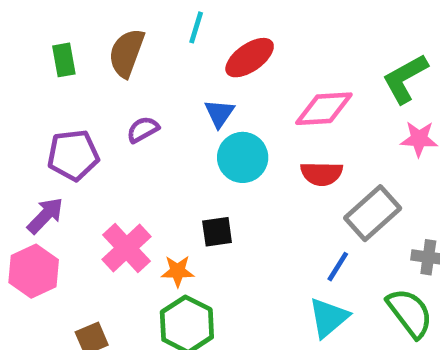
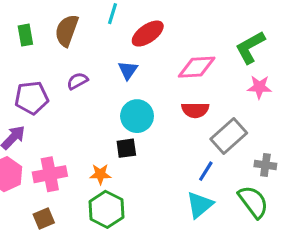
cyan circle: (243, 157) -> (137, 116), moved
pink cross: (127, 248) -> (50, 174), moved, turned 32

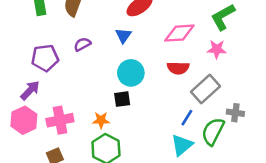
pink star: (259, 87) -> (217, 49), moved
green semicircle: (253, 202) -> (213, 131), moved, turned -116

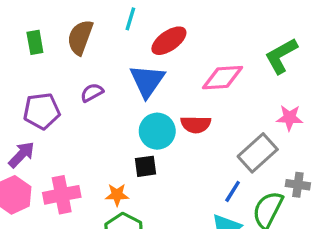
blue triangle: (123, 36) -> (147, 81), size x1.6
pink star: (217, 49) -> (290, 118), moved
red semicircle: (178, 68) -> (196, 124), moved

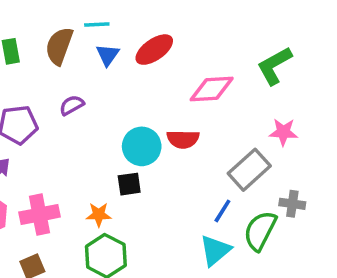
cyan line: (130, 19) -> (97, 24), moved, turned 70
blue triangle: (147, 81) -> (108, 55), moved, size x0.6

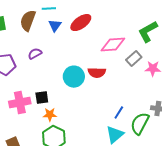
gray rectangle: (249, 170) -> (134, 59), moved, size x0.7
black square: (129, 184) -> (42, 98), moved
pink cross: (39, 215) -> (20, 103), moved

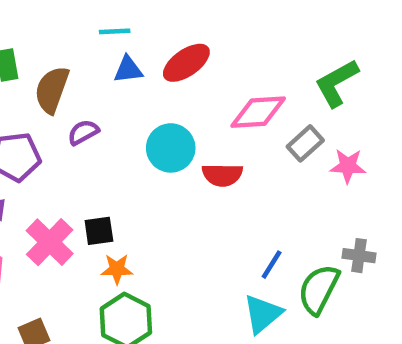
brown semicircle: (28, 21) -> (52, 90), moved
blue triangle: (55, 26) -> (128, 69), turned 48
cyan circle: (74, 77) -> (171, 148), moved
pink cross: (20, 103) -> (50, 242), turned -35

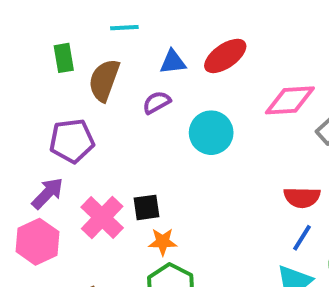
cyan line: (115, 31) -> (124, 28), moved
purple semicircle: (83, 132) -> (157, 102), moved
red semicircle: (222, 175) -> (302, 197), moved

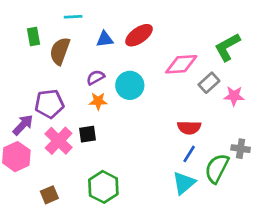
purple semicircle: (157, 102) -> (95, 77), moved
purple pentagon: (72, 141) -> (49, 104), moved
orange star: (163, 242) -> (98, 101), moved

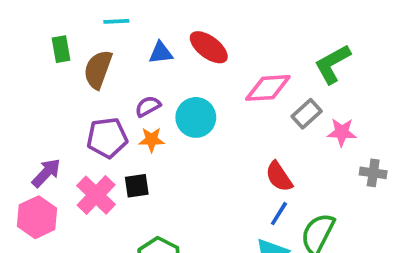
red ellipse: (139, 35) -> (209, 47), turned 72
purple pentagon: (49, 104) -> (107, 138), moved
red semicircle: (189, 128) -> (279, 177), turned 55
gray cross: (241, 149) -> (373, 173), moved

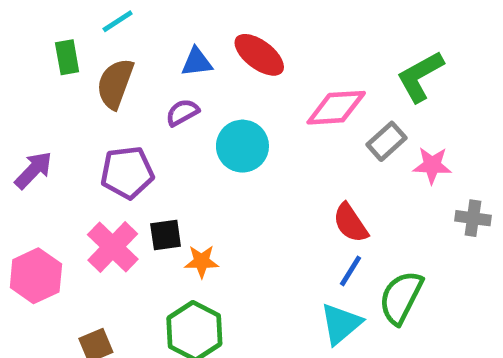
cyan line: (116, 21) -> (118, 21), moved, turned -30
purple semicircle: (148, 106) -> (182, 112), moved
orange star: (151, 140) -> (202, 261), moved
purple arrow: (46, 173) -> (33, 170), moved

